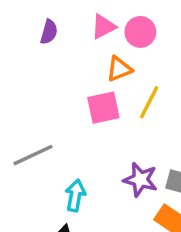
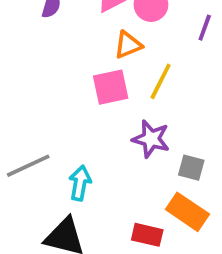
gray line: (33, 155) -> (28, 166), moved
purple star: (140, 180) -> (151, 139), moved

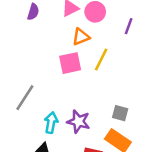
purple star: (151, 139) -> (78, 121), moved
gray line: (28, 166) -> (25, 98), moved, turned -32

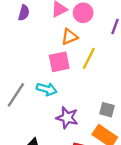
cyan arrow: (51, 123) -> (47, 89), moved, turned 96

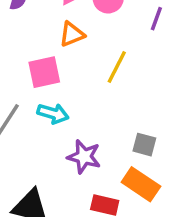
orange triangle: (69, 37) -> (72, 34), moved
pink square: (59, 62) -> (44, 72), moved

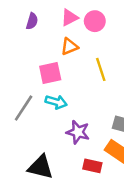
yellow line: (117, 67) -> (101, 69), turned -45

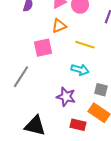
yellow line: (101, 69) -> (85, 45), turned -54
cyan arrow: (56, 102) -> (80, 70), moved

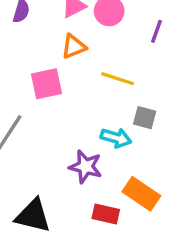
cyan arrow: (80, 70) -> (116, 138), moved
gray square: (101, 90) -> (145, 118), moved

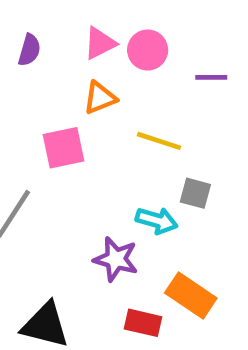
purple line: (157, 31) -> (211, 77), turned 70

